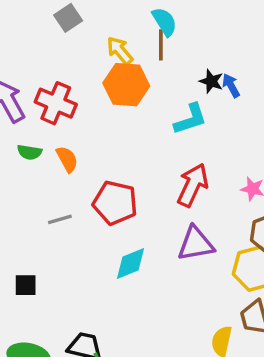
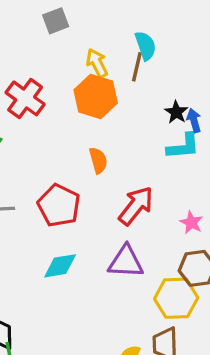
cyan L-shape: (190, 119) -> (183, 146), moved
orange semicircle: (67, 159) -> (98, 160), moved

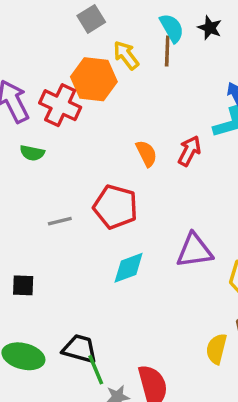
gray square: (56, 21) -> (91, 19), moved
orange hexagon: (96, 97) -> (94, 79), moved
black star: (176, 112) -> (210, 28), moved
red arrow: (136, 206) -> (189, 151), moved, size x0.7

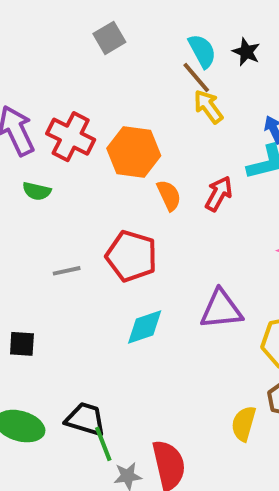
brown line: (167, 51) -> (196, 77), turned -44
yellow arrow: (126, 55) -> (208, 107), moved
orange hexagon: (94, 79) -> (134, 152), moved

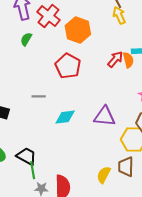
green semicircle: (37, 191) -> (26, 39), turned 96
orange semicircle: (169, 195) -> (128, 60), moved
red pentagon: (131, 256) -> (68, 66), moved
gray line: (67, 271) -> (39, 96), moved

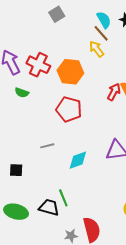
yellow arrow: (119, 15) -> (97, 49), moved
green semicircle: (26, 39) -> (22, 93), turned -88
green line: (33, 170) -> (63, 198), moved

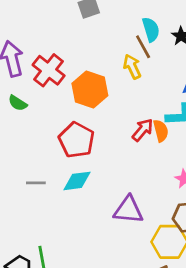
cyan diamond: (78, 160) -> (77, 181), moved

